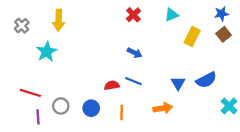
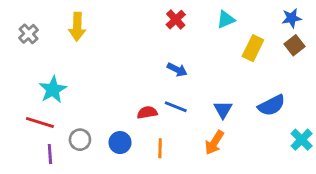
cyan star: (47, 52) -> (53, 90), moved
blue triangle: (178, 83) -> (223, 110), moved
orange arrow: (163, 108) -> (214, 143), turned 132

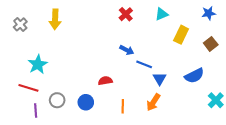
brown square: (294, 45) -> (211, 44), moved
blue line: (176, 107) -> (144, 64), moved
orange line: (160, 148) -> (123, 106), moved

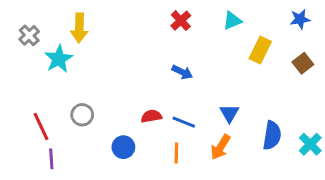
cyan star: (38, 64) -> (59, 59), moved
blue line: (144, 64) -> (184, 122), moved
blue semicircle: (194, 76) -> (272, 135), moved, turned -54
red line: (28, 88) -> (41, 127), turned 48
gray circle: (57, 100) -> (82, 115), moved

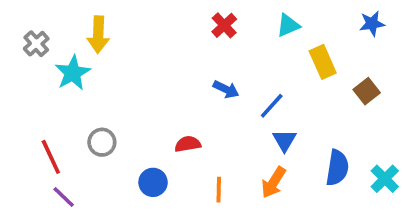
yellow rectangle: (260, 50) -> (323, 62), turned -50
brown square: (303, 63) -> (367, 91), moved
blue line: (184, 122) -> (272, 106), moved, turned -70
purple line: (51, 159) -> (64, 197), turned -42

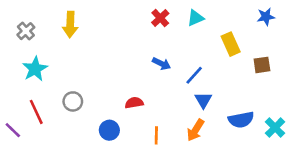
cyan triangle: (288, 25) -> (195, 18), moved
cyan star: (73, 73) -> (35, 69), moved
brown square: (367, 91) -> (262, 65), turned 30
blue semicircle: (337, 168) -> (241, 120), turned 70
purple line: (64, 197) -> (13, 130), moved

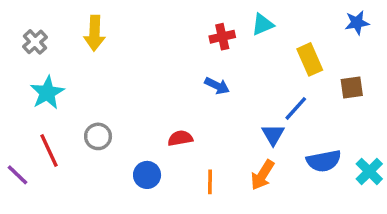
red cross: (160, 18) -> (222, 37), moved, turned 30
blue line: (194, 75) -> (296, 108), moved

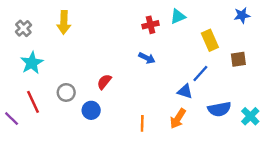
blue triangle: (273, 135) -> (185, 91), turned -42
red semicircle: (180, 138) -> (104, 82), moved, turned -42
blue circle: (147, 175) -> (91, 110), moved

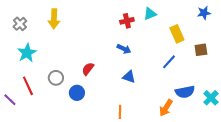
blue triangle: (185, 91) -> (129, 77), moved
orange arrow: (178, 119) -> (166, 108), moved
orange line: (142, 123) -> (120, 112), moved

